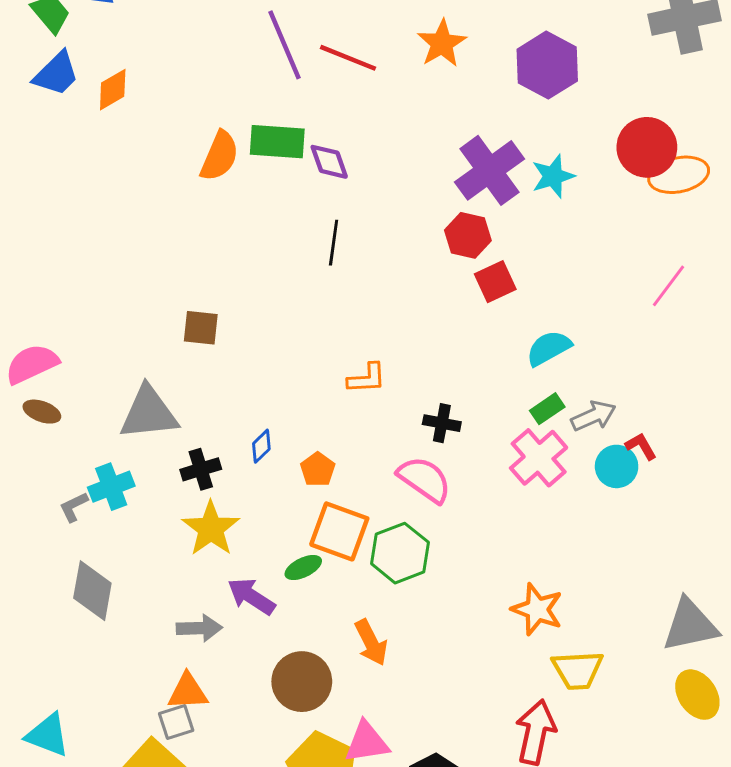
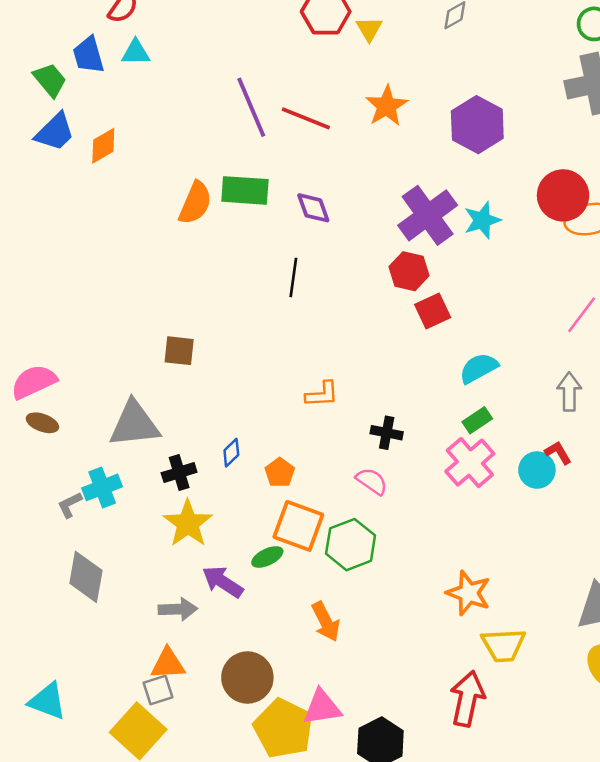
purple diamond: (329, 162) -> (313, 208), moved
gray arrow: (593, 416) -> (569, 392), moved, turned -66
pink semicircle: (425, 479) -> (372, 481), size x0.7
brown circle: (302, 682) -> (247, 678), moved

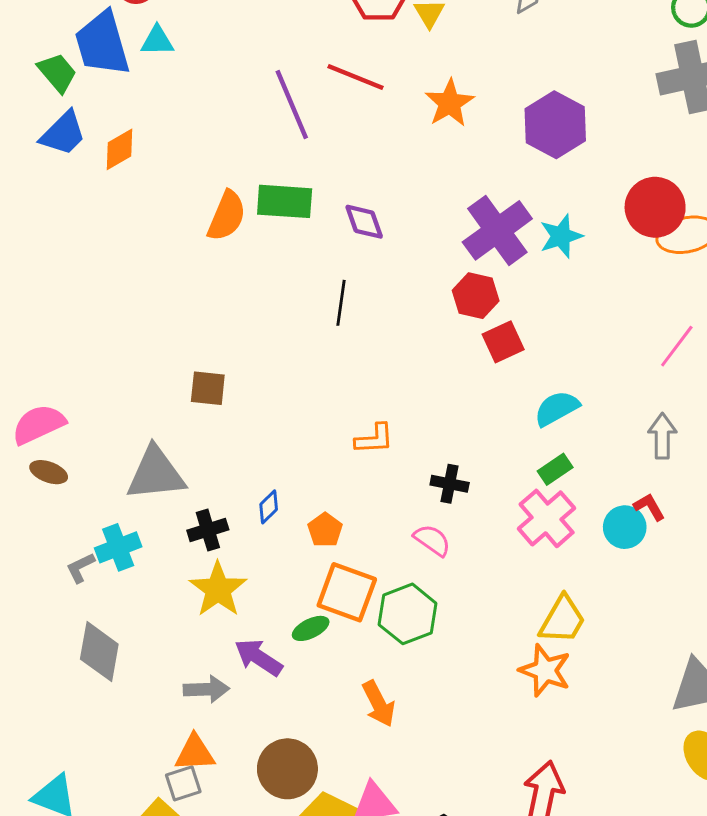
blue trapezoid: (88, 55) -> (102, 44), size x1.5
red line: (306, 118) -> (355, 77), moved
yellow trapezoid: (503, 645) -> (562, 620), moved, turned -57

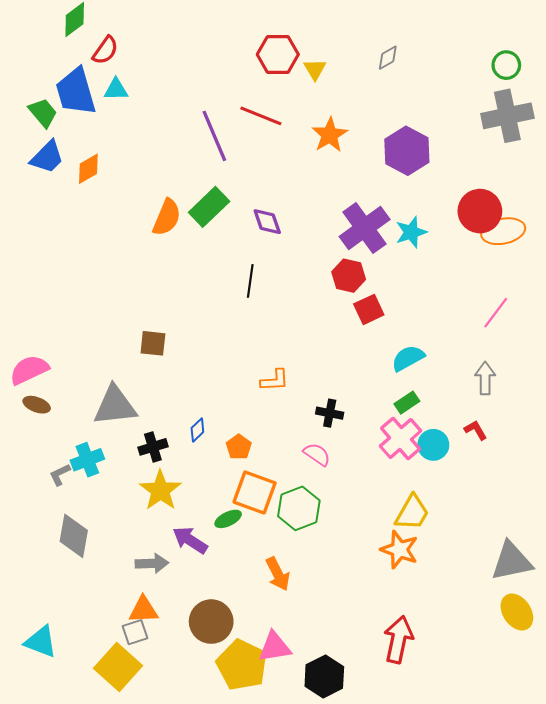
green rectangle: (285, 201) -> (209, 207), turned -48
cyan circle: (625, 527) -> (433, 445), moved

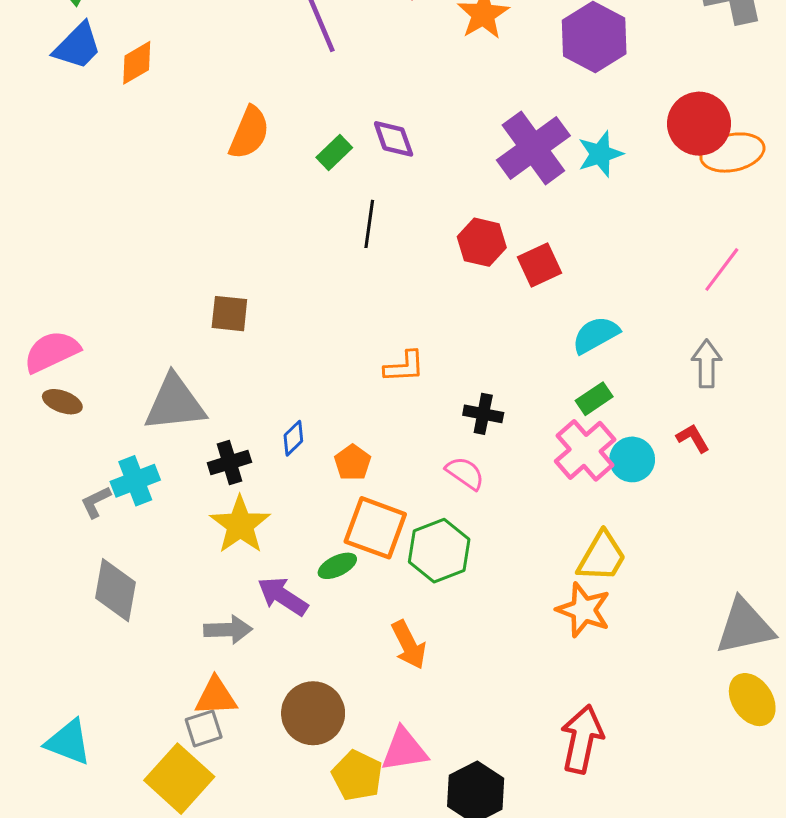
green rectangle: (209, 207) -> (334, 153), moved, size x0.6
red hexagon: (349, 276) -> (482, 242), moved
yellow pentagon: (242, 665) -> (357, 776), size x0.7

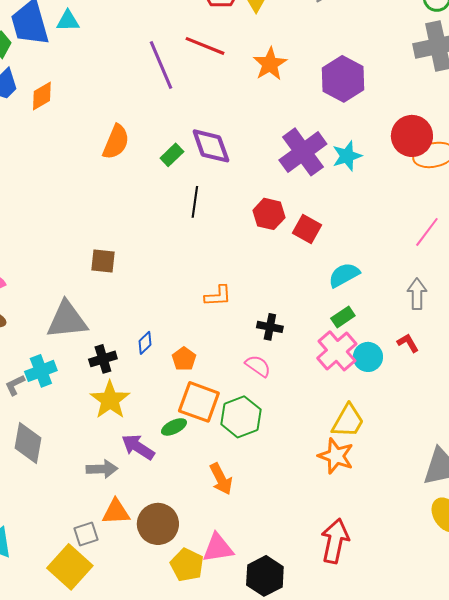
purple diamond: (394, 139) -> (211, 146), size x1.4
red square: (539, 265) -> (307, 229), turned -36
orange triangle: (216, 697) -> (116, 512), moved

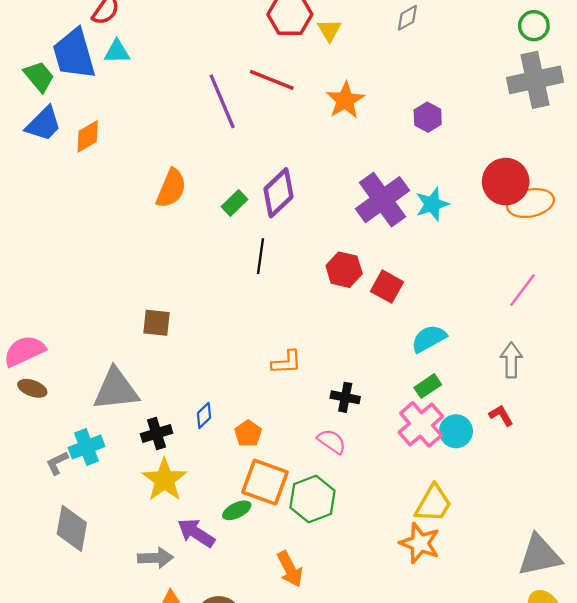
purple hexagon: (343, 79) -> (428, 117), size x0.6
purple diamond: (211, 146) -> (279, 193), turned 66

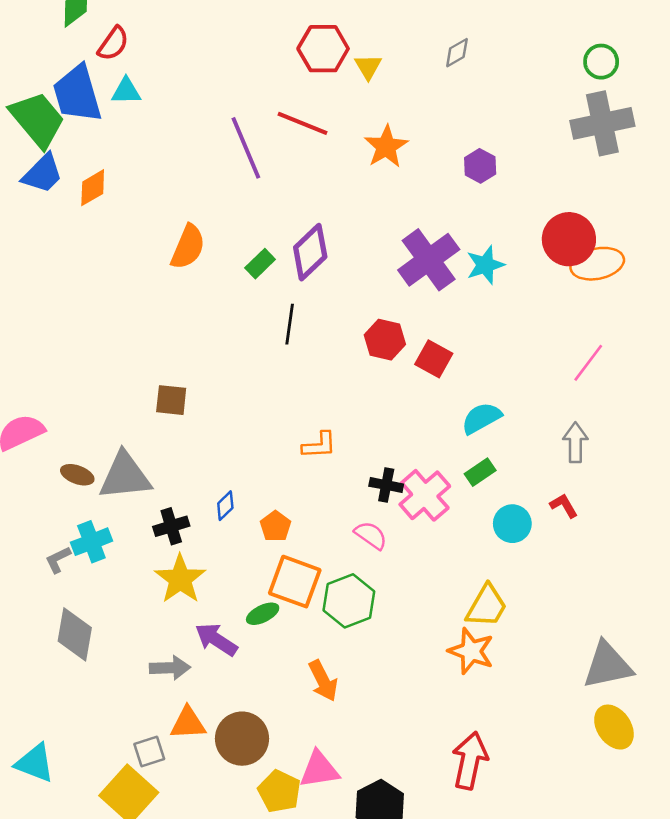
green trapezoid: (39, 76) -> (37, 120), size x1.6
brown ellipse: (32, 388) -> (77, 475), moved
pink cross: (421, 424) -> (425, 495), moved

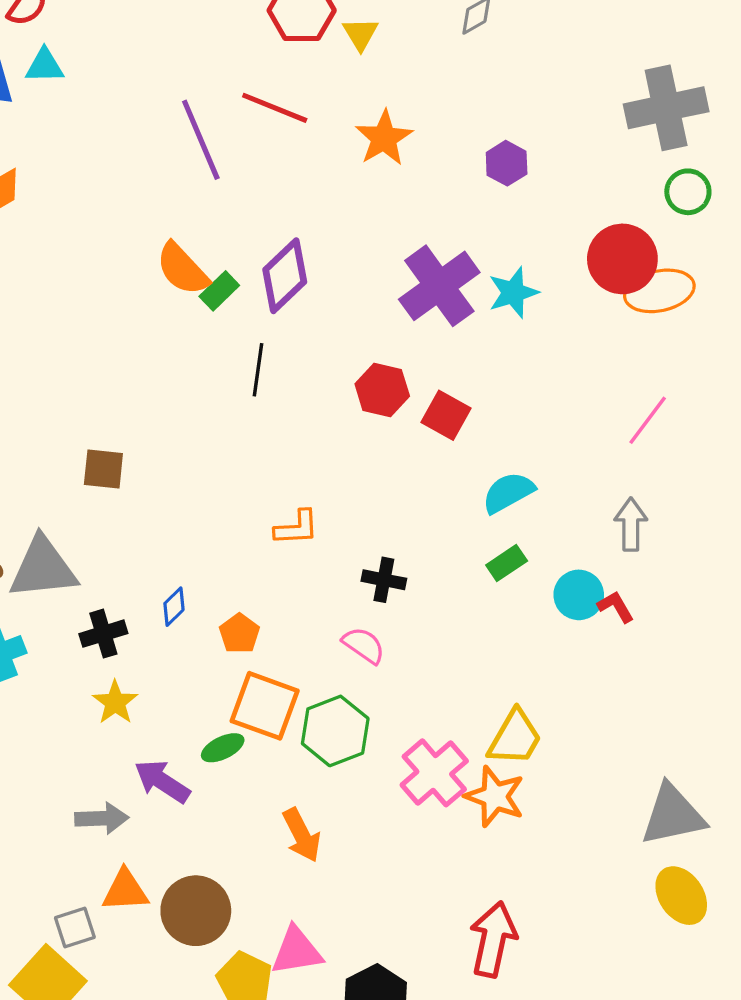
green circle: (601, 62) -> (688, 192), moved
orange semicircle: (188, 247) -> (182, 269), moved, turned 114
pink cross: (425, 495) -> (434, 773), moved
cyan circle: (512, 524) -> (579, 595), moved
yellow star: (180, 579) -> (115, 702), size x0.7

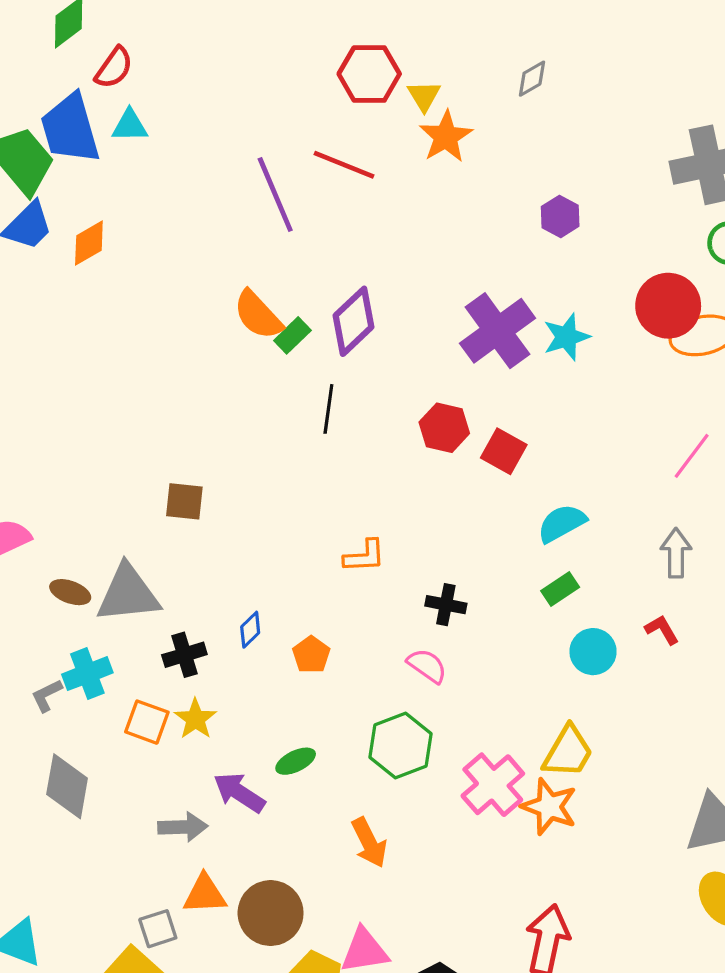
orange star: (384, 138) -> (446, 137), moved
cyan circle: (579, 595) -> (593, 652), moved
orange square: (265, 706) -> (147, 722), moved, size x0.7

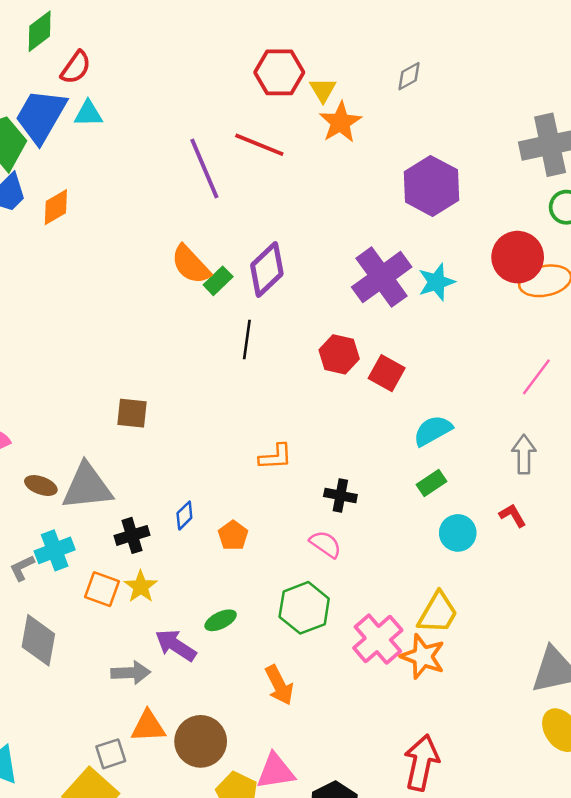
blue trapezoid: (70, 129) -> (41, 116), turned 46
purple hexagon: (560, 216) -> (432, 186), size x1.8

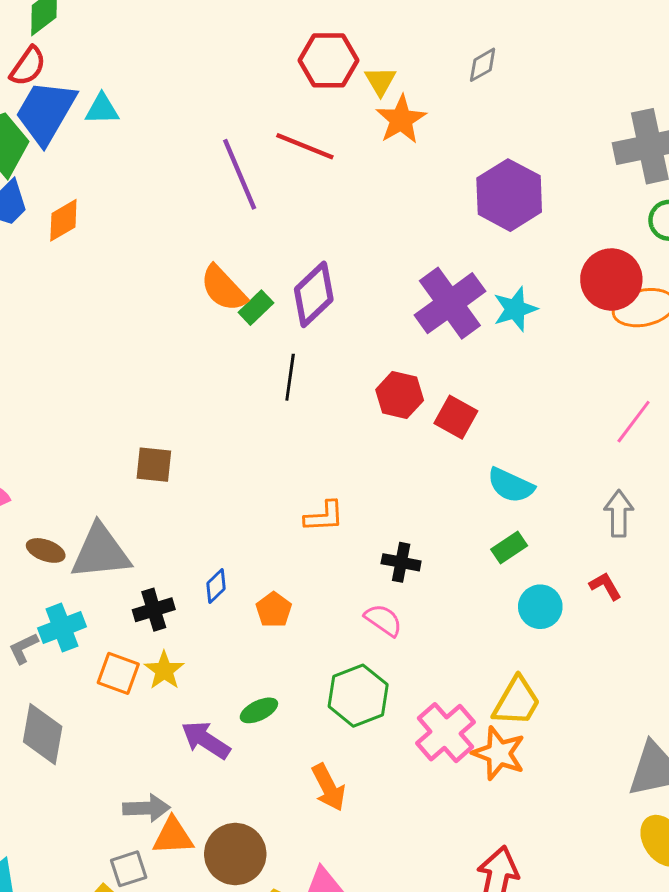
red semicircle: (76, 67) -> (28, 66), moved
cyan semicircle: (433, 431) -> (511, 485), turned -126
gray arrow: (131, 673) -> (146, 808), moved

